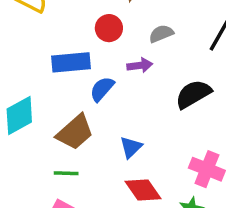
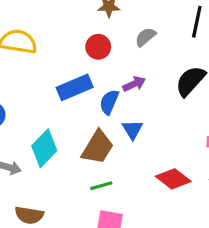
purple arrow: (140, 65) -> (134, 84), moved
blue triangle: (131, 147) -> (132, 130), moved

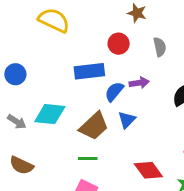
gray semicircle: (145, 37) -> (160, 47), turned 102
cyan diamond: (44, 148) -> (50, 114), turned 36

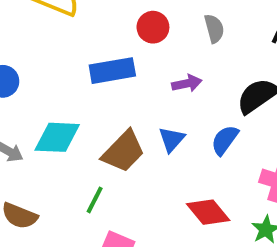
blue semicircle: (114, 92) -> (225, 140), moved
green line: (88, 159) -> (95, 200), moved, turned -60

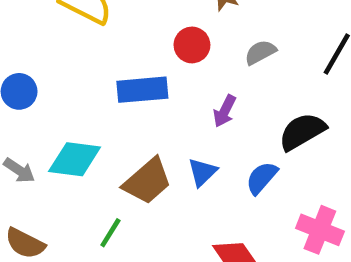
gray semicircle: (214, 29) -> (260, 52), turned -108
purple arrow: (187, 83) -> (225, 111), turned 124

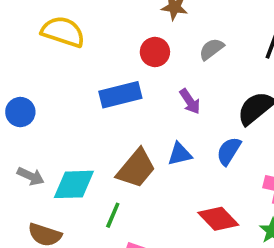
purple arrow: (225, 111) -> (190, 102), turned -52
cyan diamond: (75, 159) -> (74, 184), moved
blue triangle: (202, 172) -> (180, 154), turned 40

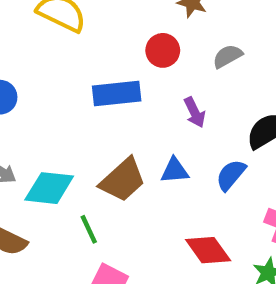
green line: (113, 215) -> (89, 229), turned -56

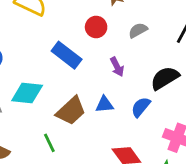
blue rectangle: (117, 94) -> (67, 55), turned 44
cyan diamond: (49, 188) -> (27, 93), moved

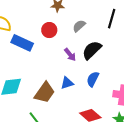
blue rectangle: (67, 55) -> (22, 43), moved
black semicircle: (165, 78) -> (92, 50), moved

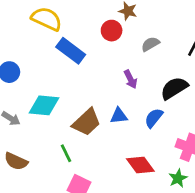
red circle: (49, 30) -> (112, 31), moved
black semicircle: (92, 50) -> (174, 88), moved

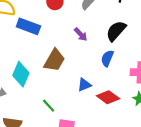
cyan diamond: (44, 105) -> (21, 74), turned -55
blue triangle: (119, 116) -> (84, 85), moved
brown trapezoid: (87, 122) -> (54, 60), moved

